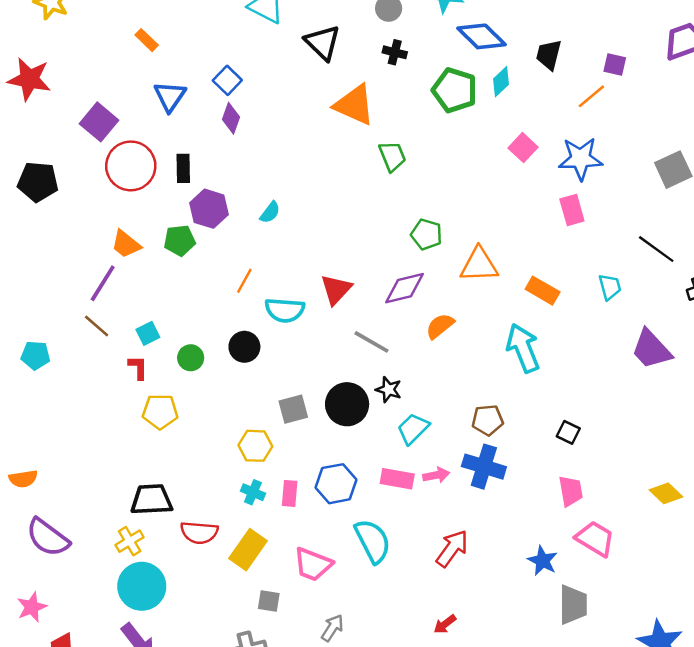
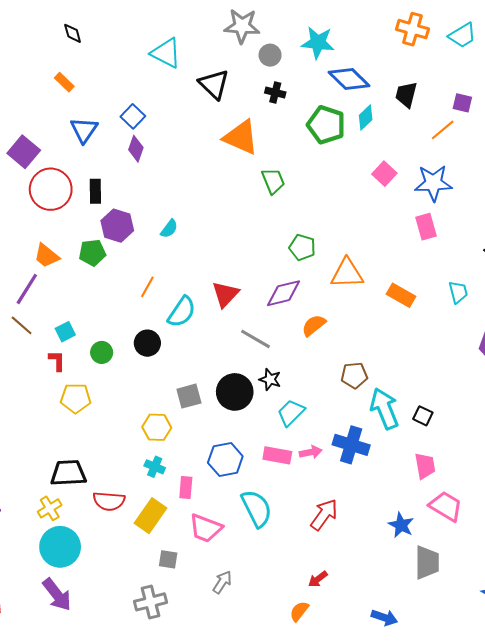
cyan semicircle: (285, 310) -> (182, 312), turned -60
cyan arrow: (523, 348) -> (384, 409), moved
brown pentagon: (488, 420) -> (354, 375), moved
pink rectangle: (290, 493) -> (186, 488), moved

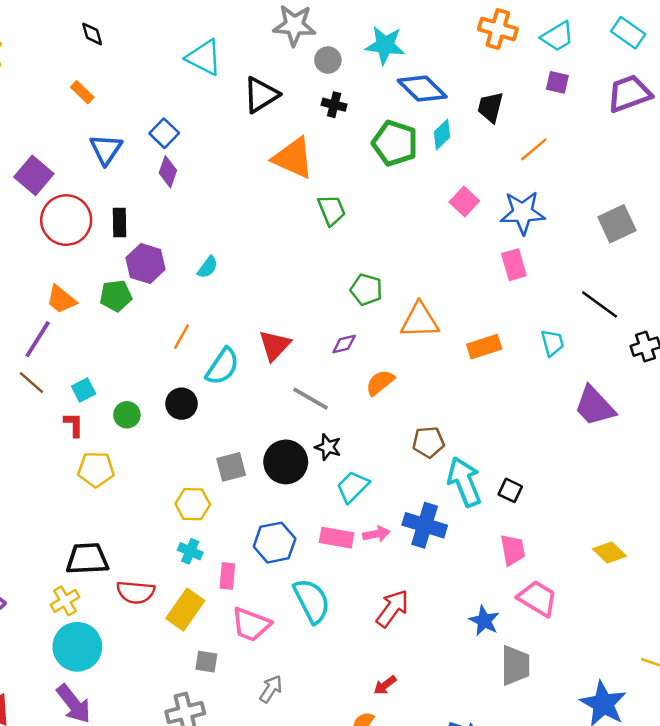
black triangle: (214, 84) -> (261, 95), turned 44
purple square: (462, 103) -> (557, 82), moved
purple diamond: (284, 293) -> (344, 344), size x0.6
orange rectangle: (401, 295) -> (484, 347), turned -48

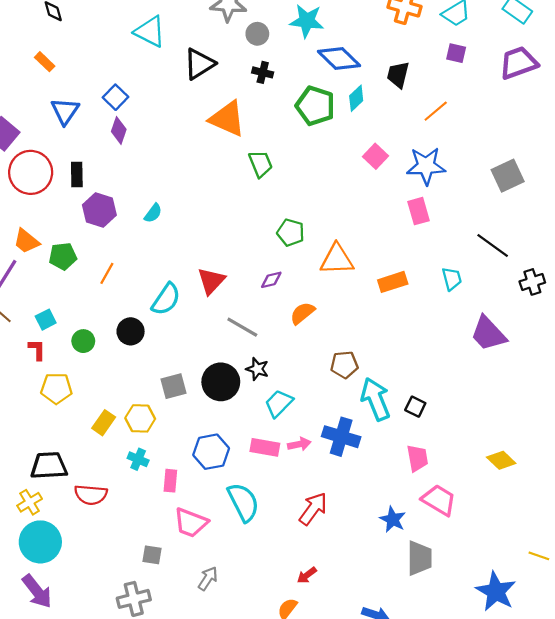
green pentagon: (116, 296) -> (63, 256), moved
orange line: (182, 337) -> (107, 273), moved
yellow rectangle: (185, 610) -> (104, 423), moved, size x0.7

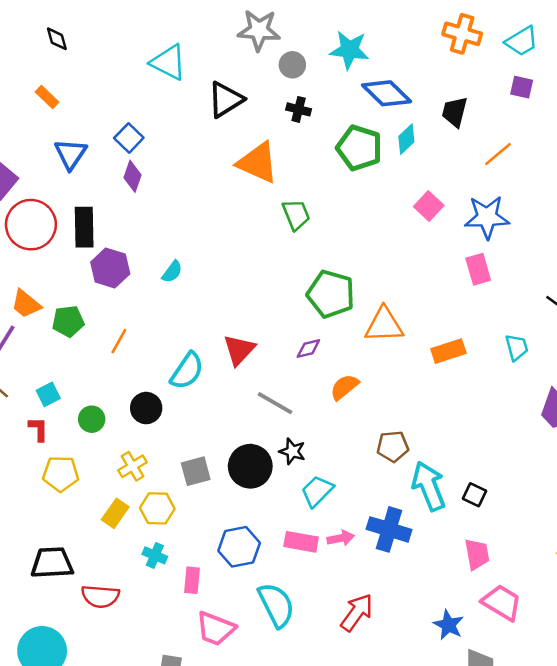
black rectangle: (77, 175) -> (84, 227), size x1.4
green pentagon: (291, 233) -> (331, 294), size x1.5
yellow cross: (30, 502) -> (133, 466), moved

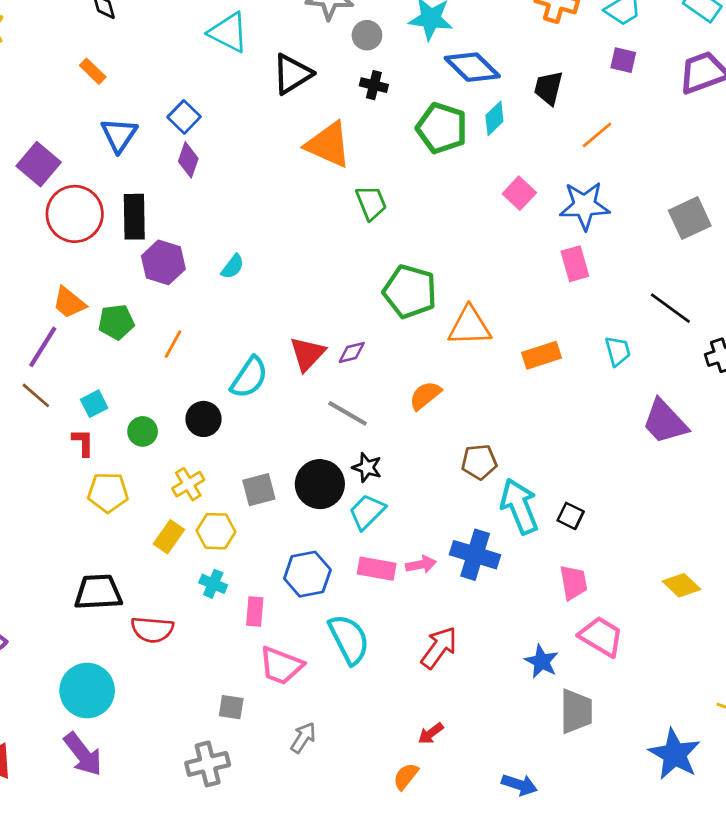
purple diamond: (308, 349) -> (352, 352), moved
cyan trapezoid: (317, 491) -> (367, 512), moved

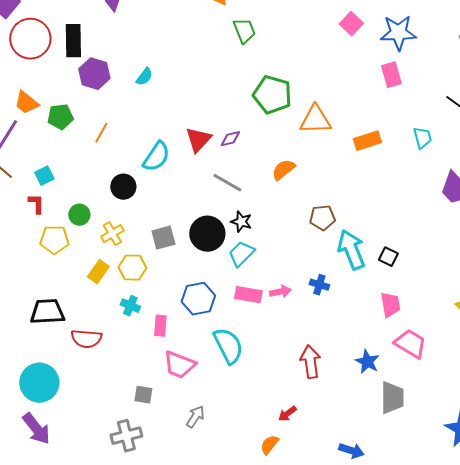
green circle: (143, 431) -> (79, 215), moved
blue cross: (475, 555) -> (319, 285), size x0.6
red arrow: (439, 648) -> (310, 362), moved, turned -44

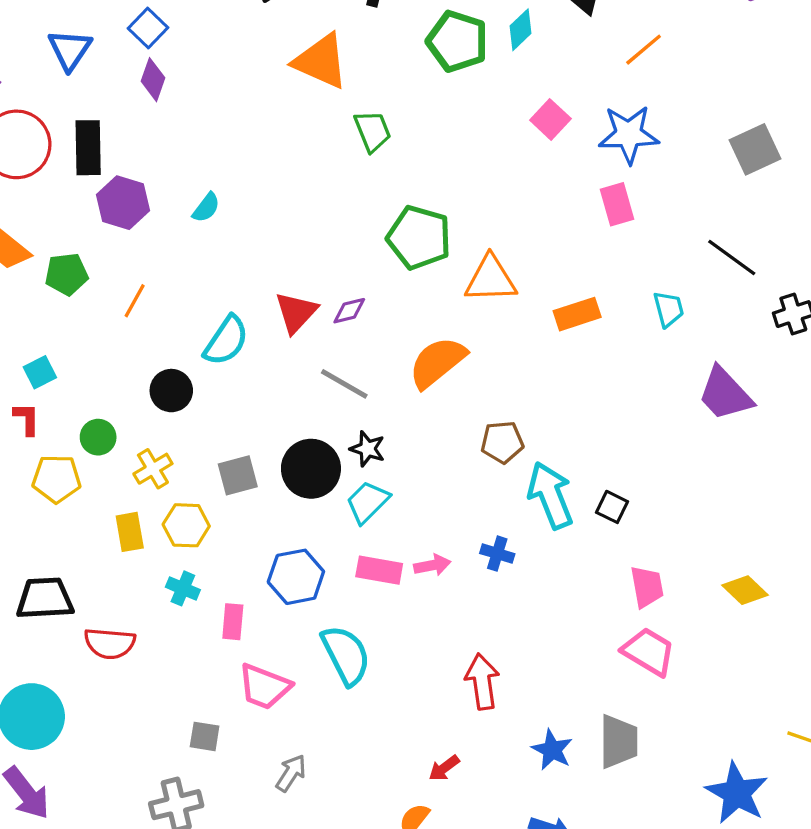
orange semicircle: (283, 170) -> (437, 362), size x1.5
yellow rectangle: (98, 272) -> (130, 532), turned -45
pink trapezoid: (390, 305) -> (647, 587), moved
blue star: (367, 362) -> (552, 750), moved

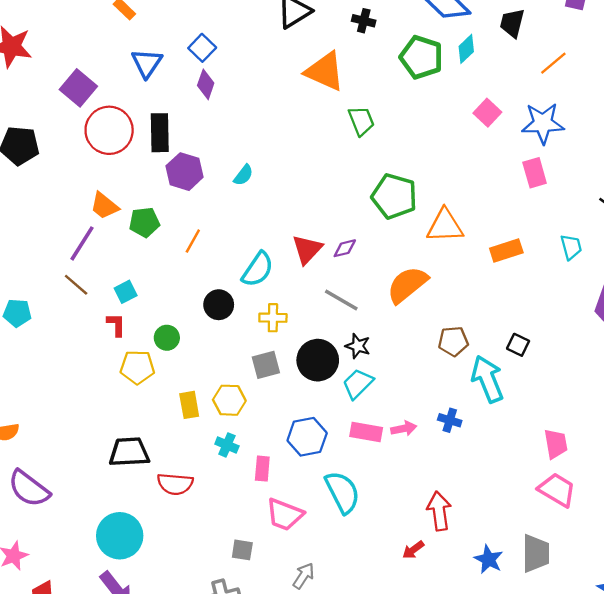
yellow cross: (153, 469) -> (273, 318), moved, turned 32
black square: (612, 507) -> (518, 345), moved
red arrow: (444, 768) -> (413, 550), moved

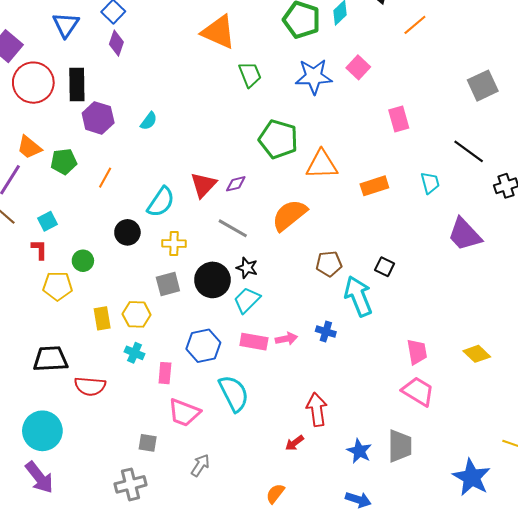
blue star: (543, 123) -> (314, 76), moved

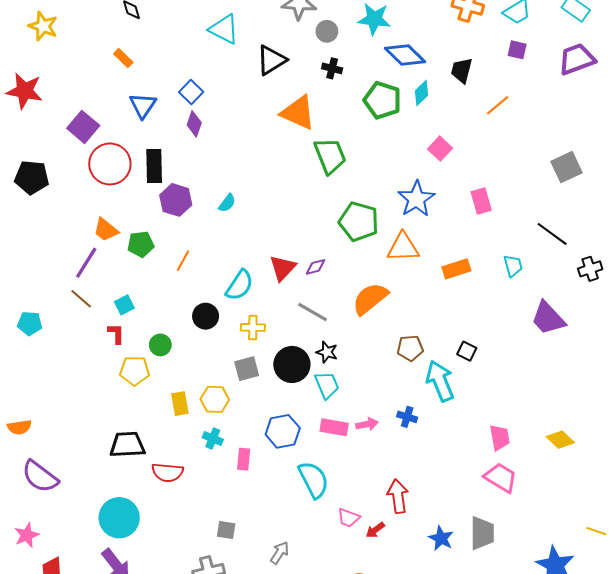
green trapezoid: (250, 74) -> (330, 156), size x1.4
blue star: (314, 76) -> (416, 199), moved, turned -30
cyan trapezoid: (247, 300) -> (327, 385), turned 112
pink trapezoid: (184, 413) -> (348, 518), moved, size x0.7

